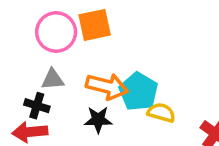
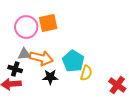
orange arrow: (107, 86) -> (41, 58), moved
yellow semicircle: (161, 113) -> (86, 73), turned 91

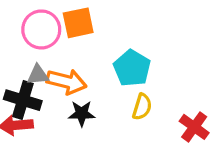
cyan pentagon: (73, 61) -> (132, 68), moved
black cross: (15, 69) -> (23, 100), size x1.5

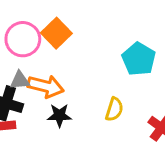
orange square: (78, 23) -> (56, 33), turned -32
cyan pentagon: (132, 68) -> (139, 59), moved

